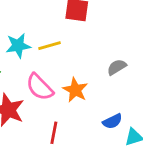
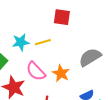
gray semicircle: (117, 67) -> (90, 57), size x1.6

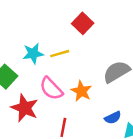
red square: (62, 17) -> (83, 23), turned 36

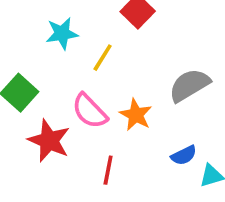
cyan star: (33, 54) -> (62, 34), moved
yellow line: (60, 54) -> (103, 58), turned -42

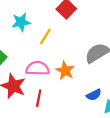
pink semicircle: (90, 111) -> (38, 68), turned 135
red line: (108, 170) -> (39, 98), moved

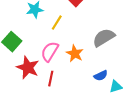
pink semicircle: (38, 68) -> (50, 52), turned -60

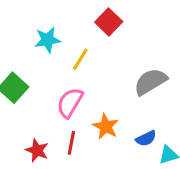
orange star: (75, 54) -> (106, 126), moved
red star: (28, 68) -> (37, 150), moved, size x0.7

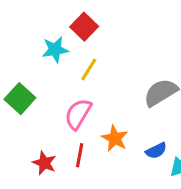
red square: (109, 22) -> (84, 27), moved

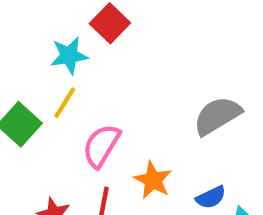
yellow line: (89, 70) -> (65, 103), moved

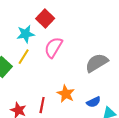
pink semicircle: (101, 146) -> (53, 47), moved

